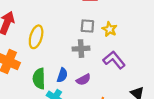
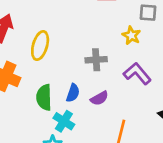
gray square: (87, 26) -> (148, 13), moved

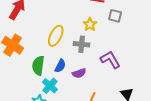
gray square: (148, 13) -> (115, 16), moved
yellow star: (131, 35) -> (90, 24), moved
yellow ellipse: (40, 46) -> (56, 36), moved

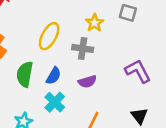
purple L-shape: (110, 60) -> (138, 71), moved
purple semicircle: (79, 73) -> (87, 82), moved
cyan cross: (50, 86) -> (55, 102), moved

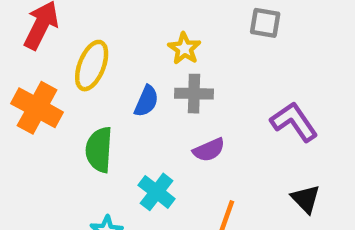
yellow star: (95, 23) -> (184, 48), moved
yellow ellipse: (49, 36) -> (92, 66), moved
blue semicircle: (54, 76) -> (146, 101), moved

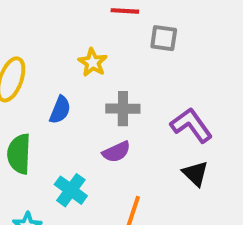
gray cross: (194, 94) -> (123, 109), moved
black triangle: (306, 199) -> (195, 174), moved

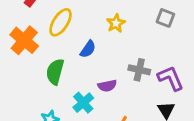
gray cross: (123, 109) -> (139, 70), moved
purple semicircle: (116, 152) -> (107, 86), moved

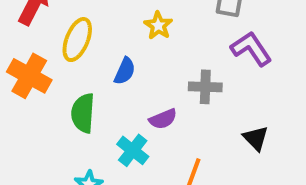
purple L-shape: (171, 78) -> (251, 49), moved

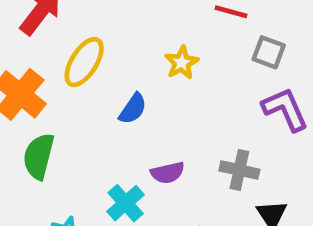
gray cross: (205, 87) -> (239, 170), moved
green semicircle: (83, 113) -> (39, 156), moved

